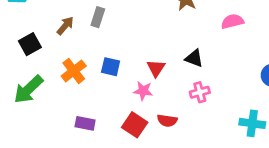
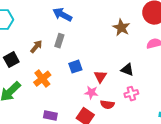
blue square: (111, 67) -> (75, 67), moved, turned -32
red semicircle: (167, 121) -> (107, 105), moved

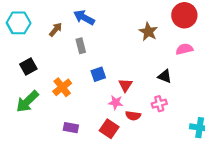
gray rectangle: (59, 41) -> (81, 46), turned -32
brown arrow: (36, 47) -> (56, 29), moved
black triangle: (127, 70) -> (165, 76), moved

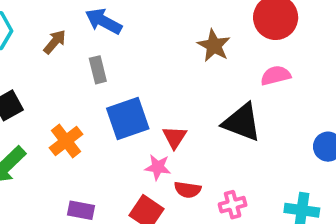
blue square: (98, 74) -> (128, 119), size x1.6
black triangle: (165, 76) -> (242, 122), size x1.6
pink cross: (159, 104) -> (233, 205), moved

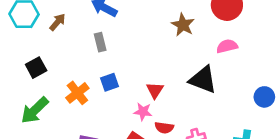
brown arrow: (55, 42) -> (57, 22), moved
blue square: (128, 119) -> (109, 82), moved, size x0.6

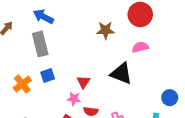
brown star: (183, 25) -> (105, 30), turned -30
gray rectangle: (100, 42) -> (40, 44), size x1.6
blue circle: (264, 97) -> (170, 98), moved

